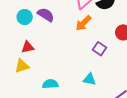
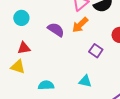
purple semicircle: (46, 15) -> (56, 30), moved
yellow triangle: (22, 66) -> (18, 67), turned 35

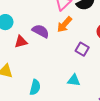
red triangle: (24, 48) -> (21, 42), moved
cyan semicircle: (46, 85) -> (35, 87), turned 112

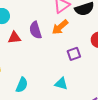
purple semicircle: (41, 31) -> (35, 30), turned -144
purple square: (82, 49) -> (74, 54), turned 32

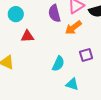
purple semicircle: (35, 30) -> (54, 13), moved
cyan semicircle: (22, 85) -> (58, 64), moved

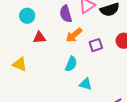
orange arrow: (73, 28) -> (74, 35), moved
purple square: (86, 55) -> (96, 45), moved

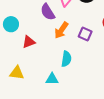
purple square: (96, 45) -> (85, 34), turned -32
cyan triangle: (86, 84) -> (52, 79), moved

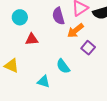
orange arrow: (61, 30) -> (75, 31), moved
cyan semicircle: (66, 59) -> (63, 66), turned 119

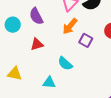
purple semicircle: (58, 16) -> (36, 16), moved
red triangle: (32, 39) -> (37, 44), moved

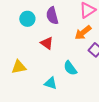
red triangle: (37, 44) -> (47, 43), turned 40
yellow triangle: (15, 74) -> (19, 67), turned -35

